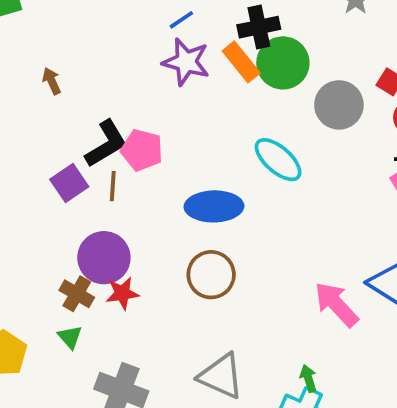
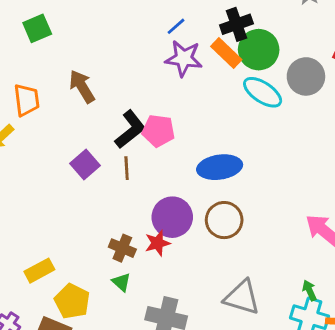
brown arrow: (52, 81) -> (82, 86), size x1.6
cyan ellipse: (278, 160) -> (263, 92), moved
purple square: (69, 183) -> (85, 165), moved
brown line: (113, 186) -> (127, 168), moved
purple circle: (104, 258) -> (172, 217), moved

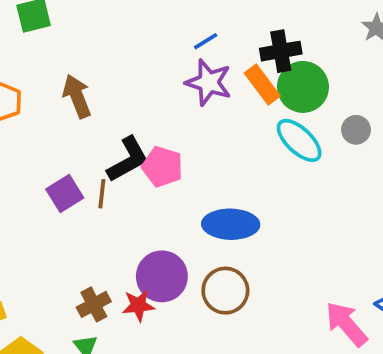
gray circle: (306, 76) -> (356, 130), size x0.6
brown line: (127, 168) -> (102, 194), moved
brown cross: (122, 248) -> (94, 304), turned 30

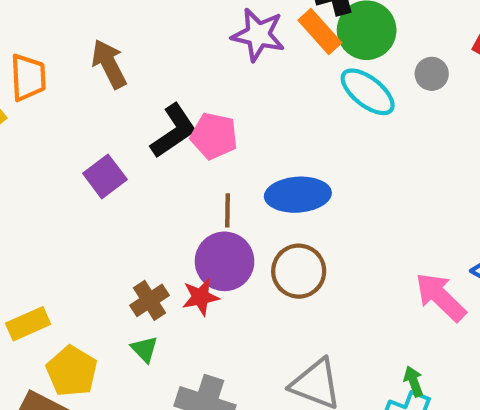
brown line: (102, 194) -> (228, 210), moved

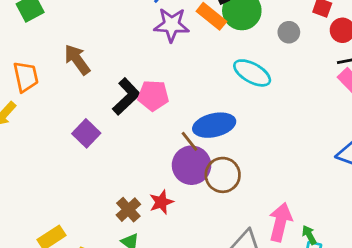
cyan ellipse: (368, 92) -> (252, 73), moved
brown line: (228, 210) -> (190, 141), moved, turned -30
purple circle: (225, 261) -> (191, 165), moved
pink arrow: (441, 297) -> (280, 222), moved, turned 69

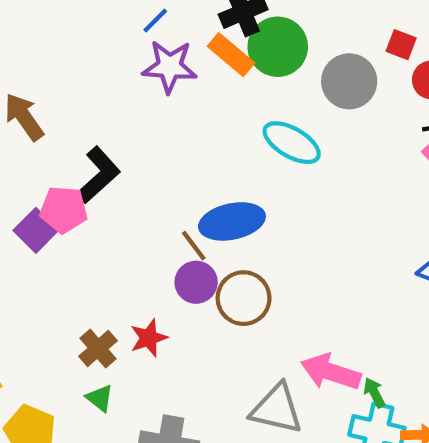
gray circle: (289, 32) -> (349, 81), size x1.6
pink pentagon: (153, 95) -> (64, 210), moved
purple circle: (191, 165) -> (196, 282), size x0.7
pink arrow: (280, 222) -> (331, 372), turned -87

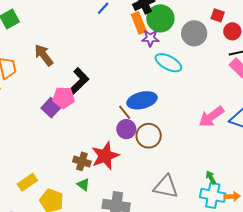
orange rectangle: (231, 55) -> (139, 23), turned 30
purple star: (170, 67) -> (150, 38), moved, size x0.7
red star: (149, 338) -> (105, 156), size x1.6
brown cross: (98, 348) -> (82, 161), turned -30
pink arrow: (331, 372) -> (211, 117), moved, turned -52

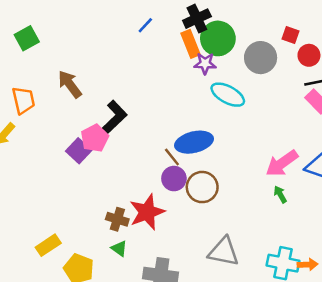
pink pentagon: (64, 98) -> (95, 138), turned -30
green arrow: (211, 177) -> (280, 194), moved

